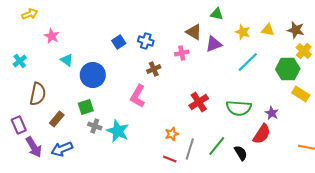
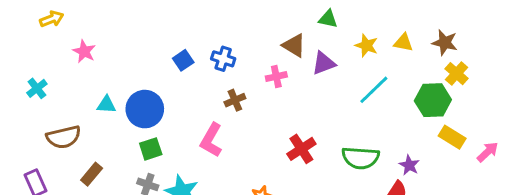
cyan triangle: (67, 60) -> (106, 105), moved, turned -32
brown semicircle: (38, 94) -> (64, 137), turned 65
green square: (86, 107) -> (151, 149), moved

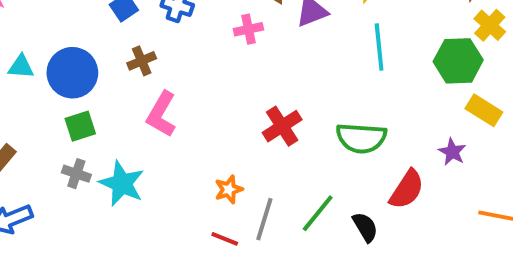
cyan line: (374, 90) -> (379, 47), turned -52
brown cross: (235, 100) -> (142, 61), moved
purple star: (409, 165) -> (452, 152), moved

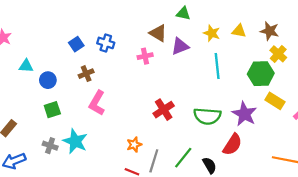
cyan triangle: (21, 67) -> (26, 66), moved
blue circle: (72, 73) -> (48, 80), size x0.6
purple star: (452, 152) -> (244, 114), moved, size x1.6
gray cross: (76, 174) -> (50, 146), moved

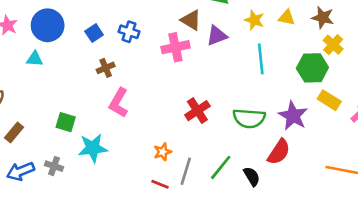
pink cross: (145, 56) -> (175, 47), size x1.5
blue circle: (48, 80) -> (48, 25), moved, size x1.6
green square: (52, 110) -> (66, 122), moved, turned 35
cyan star: (75, 141) -> (93, 148), turned -30
gray cross: (50, 146) -> (54, 166), moved

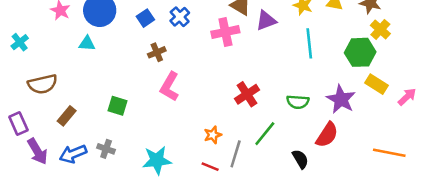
blue cross: (129, 32) -> (180, 17), turned 30
green semicircle: (249, 118) -> (298, 102), size x0.7
cyan star: (93, 148) -> (157, 160), moved
green line: (221, 167) -> (265, 134), moved

